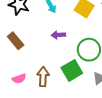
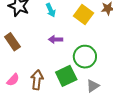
pink semicircle: (19, 79) -> (13, 80), turned -32

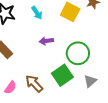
brown arrow: (37, 80) -> (34, 84), turned -42

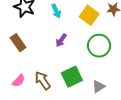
purple arrow: (46, 41) -> (61, 40), turned -56
green circle: (78, 53) -> (99, 46), moved

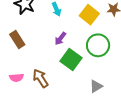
green square: (72, 77) -> (71, 59), moved, turned -30
pink semicircle: (19, 81) -> (16, 78), turned 40

